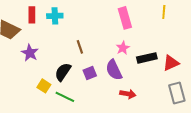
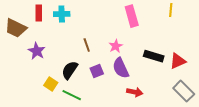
pink star: (123, 48) -> (116, 46), moved
black rectangle: (147, 58) -> (154, 56), turned 30
gray rectangle: (177, 93) -> (184, 91), turned -30

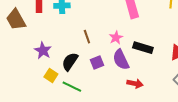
brown trapezoid: (16, 28) -> (16, 20), turned 35
purple star: (37, 51) -> (43, 51), moved
black rectangle: (154, 56) -> (143, 48), moved

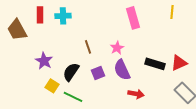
black rectangle: (143, 48) -> (155, 64), moved

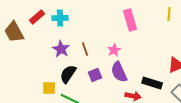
red rectangle: (40, 15) -> (37, 17), turned 49
purple star: (44, 61) -> (61, 49), moved
black rectangle: (155, 64) -> (152, 83), moved
yellow square: (52, 86) -> (49, 88), turned -32

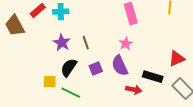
pink star: (114, 50) -> (126, 44), moved

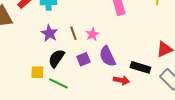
pink star: (126, 44) -> (92, 34), moved

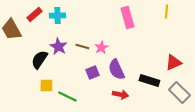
brown line: (73, 33) -> (82, 46), turned -56
black semicircle: (56, 58) -> (39, 60), moved
red arrow: (121, 80) -> (120, 94), moved

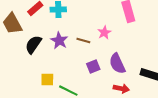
pink star: (101, 48) -> (104, 33), moved
black semicircle: (39, 60) -> (33, 45), moved

